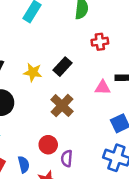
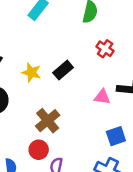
red cross: (100, 42) -> (105, 49), turned 35
brown cross: (62, 106) -> (48, 121), moved

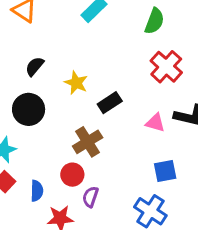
red cross: (105, 49) -> (166, 67), size x1.5
black rectangle: (63, 70) -> (110, 103), moved

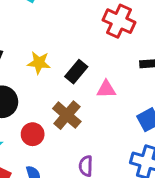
pink triangle: (155, 123) -> (106, 89), moved
red circle: (72, 175) -> (33, 134), moved

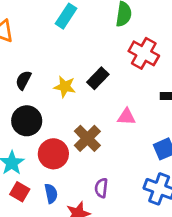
black rectangle: (76, 72) -> (98, 78), moved
red circle: (33, 134) -> (53, 154), size x1.4

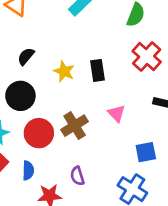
black rectangle: (98, 78) -> (98, 70), turned -65
pink triangle: (126, 117) -> (117, 113), turned 30
purple semicircle: (101, 188) -> (77, 176), turned -36

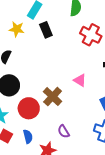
black rectangle: (98, 70) -> (46, 30), moved
yellow star: (64, 71) -> (17, 29), moved

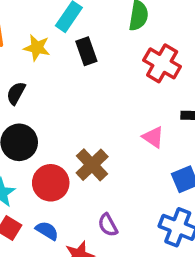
pink triangle: (80, 80) -> (153, 137), moved
blue semicircle: (28, 137) -> (47, 231), turned -48

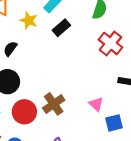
black rectangle: (86, 51) -> (61, 28), turned 60
pink triangle: (153, 137) -> (96, 104), moved

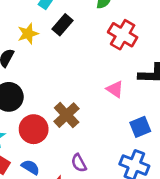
yellow star: (29, 20) -> (28, 34), moved, turned -30
pink triangle: (96, 104) -> (115, 89), moved

